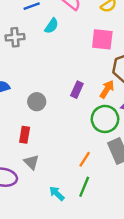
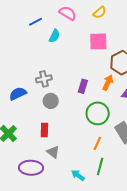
gray cross: (15, 37) -> (44, 79), moved
green circle: (105, 119) -> (98, 113), moved

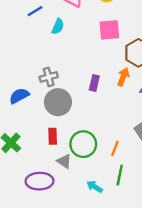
gray circle: (51, 101) -> (58, 102), size x1.5
green circle: (98, 113) -> (83, 144), moved

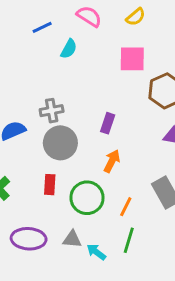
orange arrow: (123, 77) -> (112, 161), moved
gray triangle: (64, 161) -> (72, 239), moved, turned -35

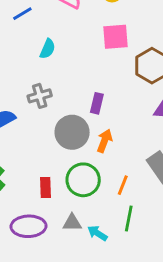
cyan semicircle: (69, 49) -> (48, 49), moved
gray circle: (60, 143) -> (72, 132), moved
red rectangle: (50, 185) -> (46, 188), moved

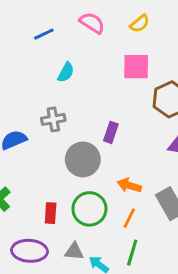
orange arrow: (105, 141) -> (129, 185), moved, turned -100

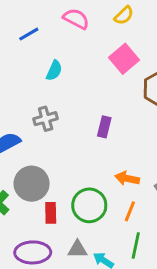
pink square: (136, 67) -> (124, 59), turned -36
gray circle: (83, 159) -> (32, 184), moved

